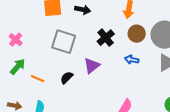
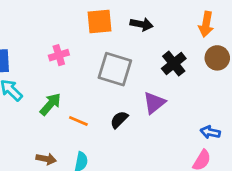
pink cross: (16, 40) -> (59, 55), moved, turned 32
blue arrow: (132, 60) -> (210, 132), moved

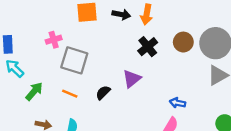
orange arrow: (206, 24) -> (147, 14), moved
gray square: (115, 69) -> (74, 60), moved
green arrow: (50, 104) -> (34, 91), moved

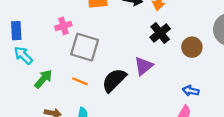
brown circle: (183, 42) -> (192, 47), moved
black semicircle: (103, 93) -> (114, 80), size x1.6

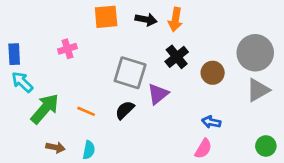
gray square: (85, 47) -> (130, 73), moved
green arrow: (43, 79) -> (45, 109), size x1.4
black semicircle: (114, 80) -> (125, 110), size x0.7

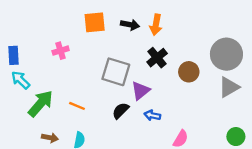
black semicircle: (125, 110) -> (121, 111), moved
blue arrow: (211, 122) -> (152, 115), moved

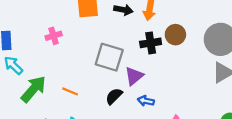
black cross: (157, 58) -> (151, 43), turned 30
brown circle: (189, 72) -> (175, 35), moved

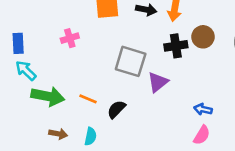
green arrow: (33, 89) -> (48, 96), turned 60
black semicircle: (114, 96) -> (116, 109), moved
blue arrow: (146, 101) -> (203, 109), moved

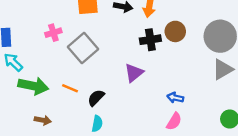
gray square: (131, 61) -> (83, 48), moved, turned 32
cyan semicircle: (91, 136) -> (97, 124), moved

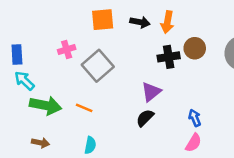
black semicircle: (96, 98) -> (145, 118), moved
blue arrow: (175, 98) -> (195, 118), turned 56
brown arrow: (43, 120) -> (41, 143), moved
cyan semicircle: (97, 124) -> (90, 145), moved

